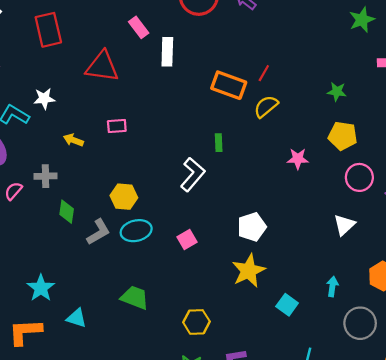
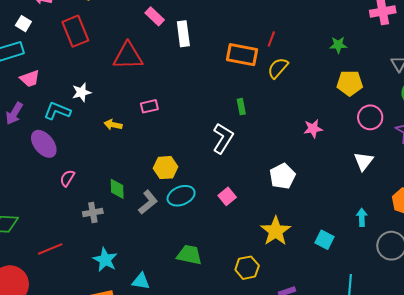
pink star: (298, 159) -> (313, 129), moved
gray cross: (46, 176) -> (93, 213), moved
yellow star: (249, 271) -> (276, 231), moved

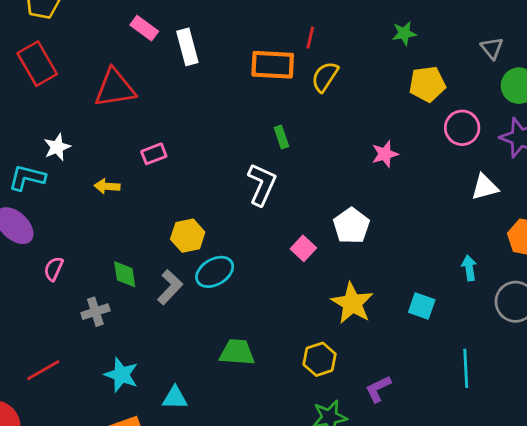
white triangle: (364, 161) -> (485, 187), moved, turned 45
pink square: (227, 196) -> (303, 248), moved

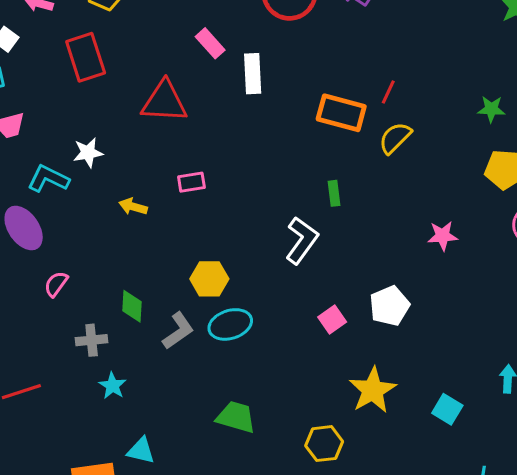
cyan star: (121, 375) -> (112, 386), moved, size x0.7
cyan triangle: (175, 398) -> (141, 451), moved

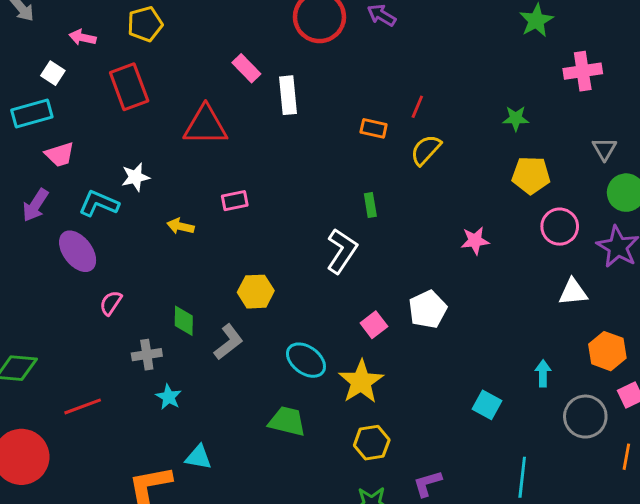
orange rectangle: (341, 113) -> (374, 128), size x0.6
cyan ellipse: (230, 324) -> (306, 360), moved, turned 57
yellow star: (373, 390) -> (361, 382), moved

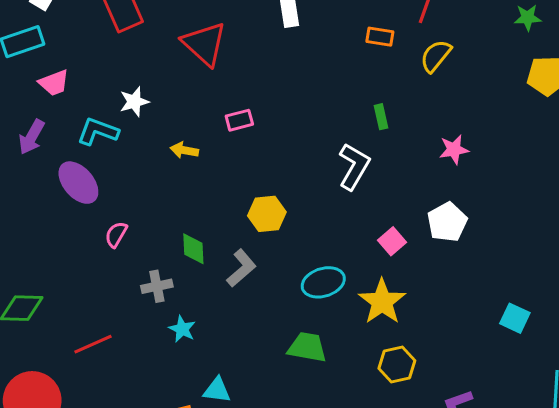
red triangle: (206, 126) -> (204, 44), turned 45
pink star: (475, 241) -> (454, 150), moved
cyan ellipse: (306, 360) -> (323, 282), turned -51

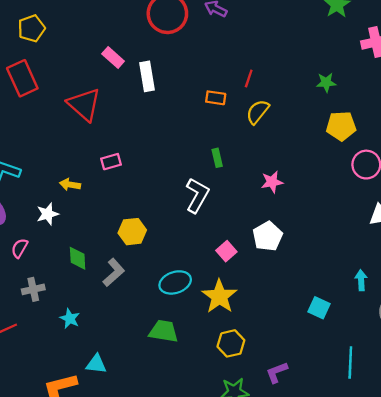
white star: (134, 102) -> (48, 214), moved
gray cross: (157, 286) -> (33, 289), moved

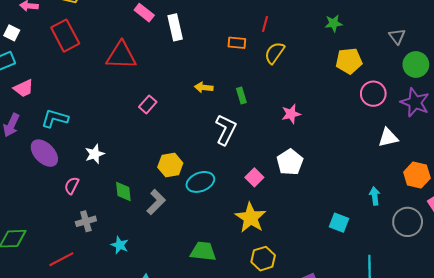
red triangle: (84, 104) -> (121, 55), turned -36
pink rectangle: (111, 162) -> (148, 104), turned -30
yellow arrow: (70, 185) -> (204, 87), moved
cyan ellipse: (175, 282) -> (200, 182), moved

